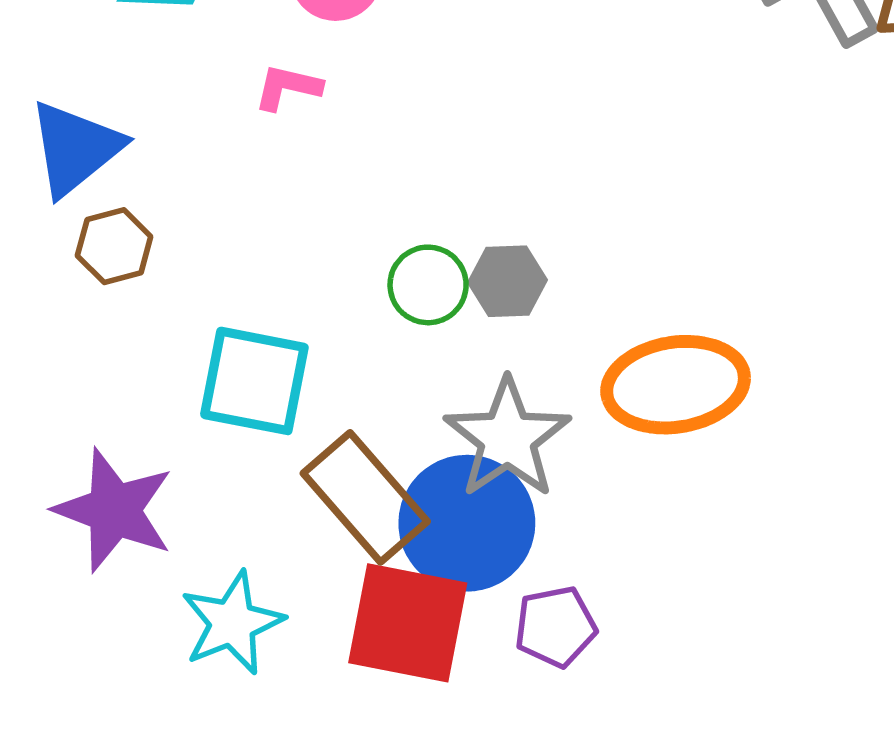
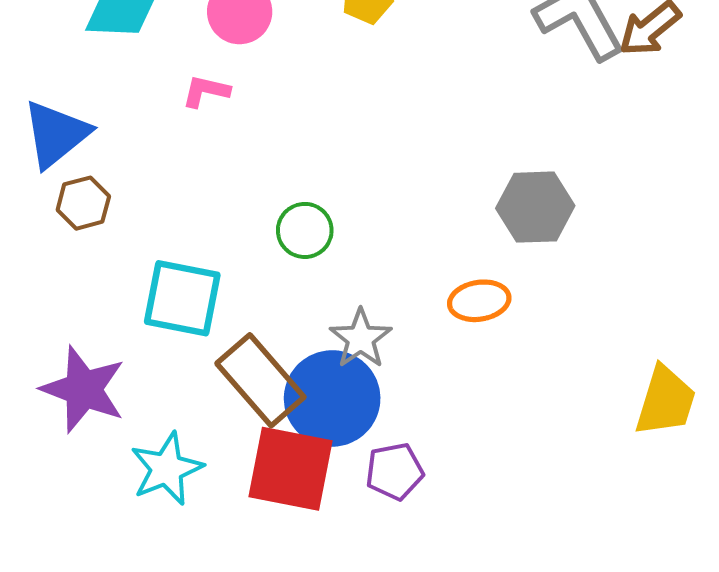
gray hexagon: (507, 281) -> (535, 207), moved, size x1.4
orange ellipse: (676, 385) -> (479, 301), size x0.6
gray star: (507, 438) -> (361, 339), size x0.7

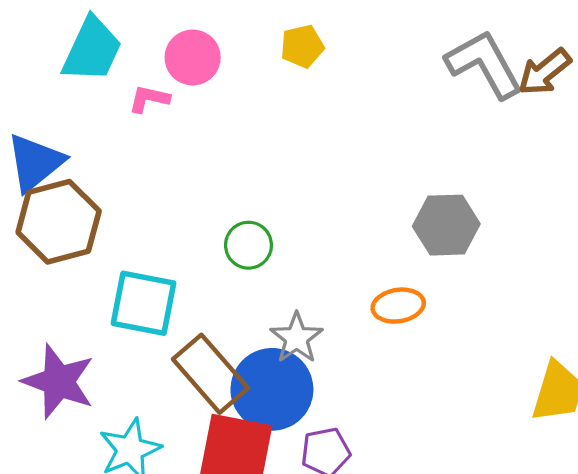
pink L-shape: (206, 91) -> (149, 99), moved
brown hexagon: (83, 203) -> (59, 222), size x1.8

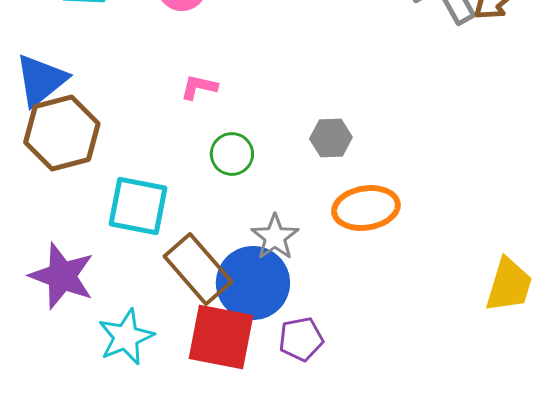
pink L-shape: (149, 99) -> (199, 87), moved
gray hexagon: (446, 225) -> (331, 138), moved, size x0.7
orange ellipse: (398, 306) -> (366, 208), size x1.4

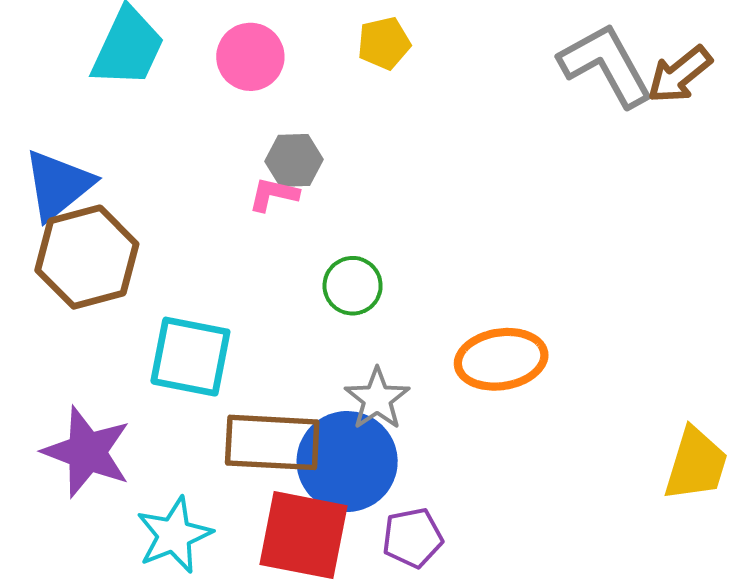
gray hexagon: (331, 138) -> (294, 160), moved
green circle: (232, 154) -> (353, 286), moved
brown rectangle: (198, 269) -> (272, 442), turned -46

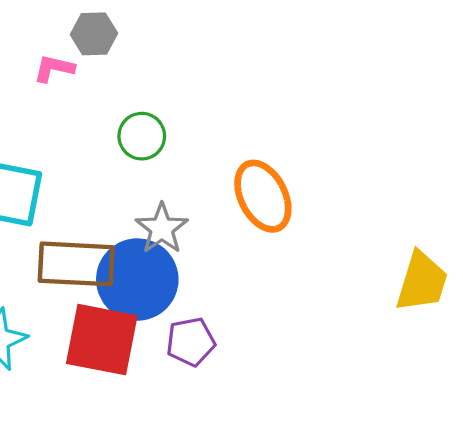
pink L-shape: (274, 194) -> (54, 68), moved
orange ellipse: (501, 359) -> (263, 196), turned 72

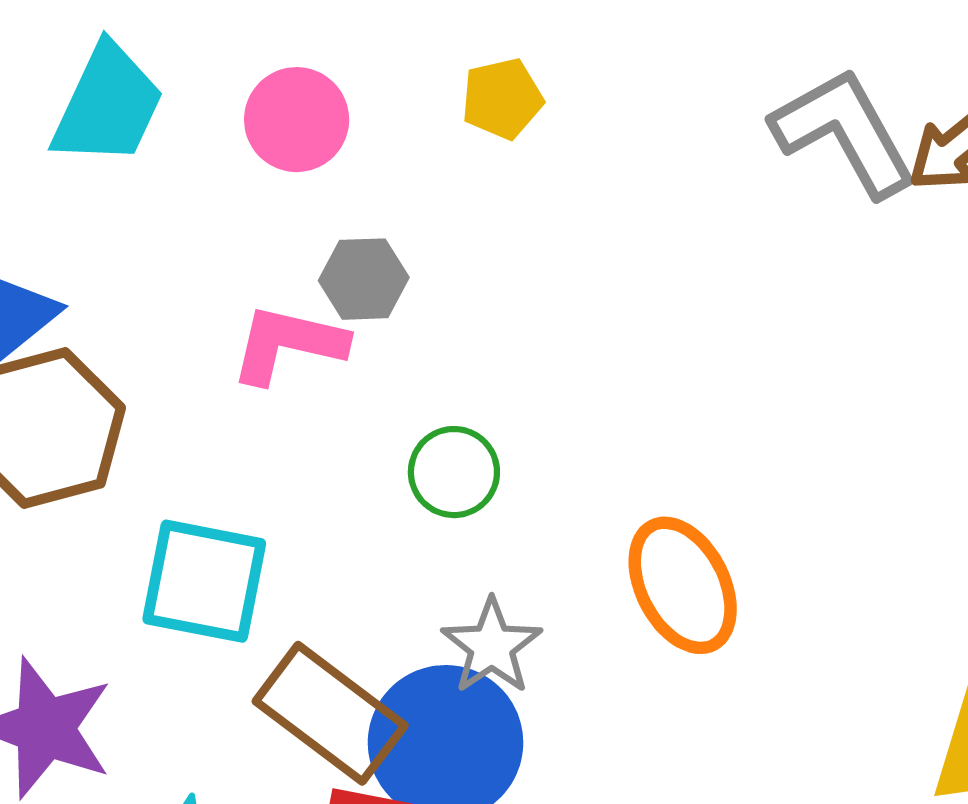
pink L-shape: (54, 68) -> (288, 344), size x1.5
brown rectangle: (76, 264) -> (330, 713), turned 34

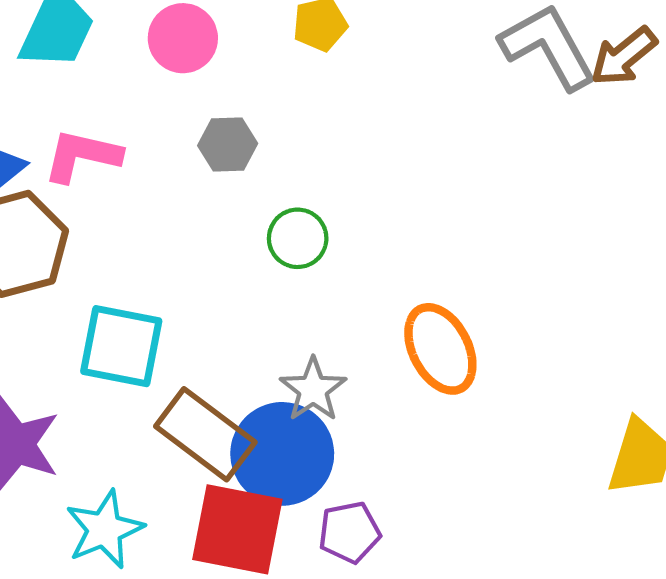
pink L-shape: (288, 344) -> (82, 156), moved
green circle: (454, 472) -> (298, 238), moved

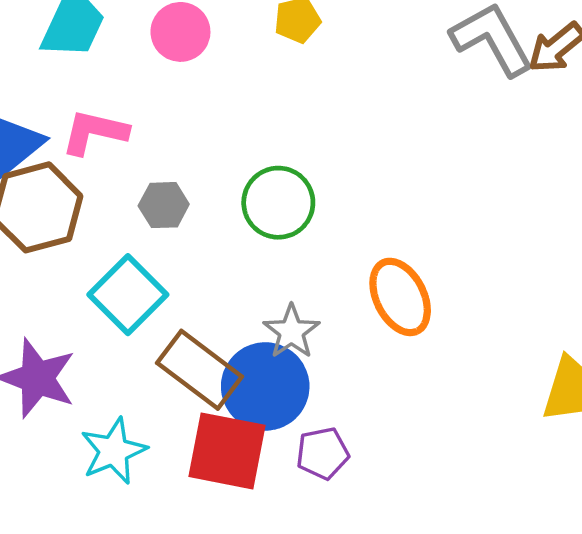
gray hexagon: (228, 145) -> (164, 205), moved
green circle: (298, 238) -> (278, 203), size x1.4
cyan square: (121, 346) -> (128, 295), turned 34

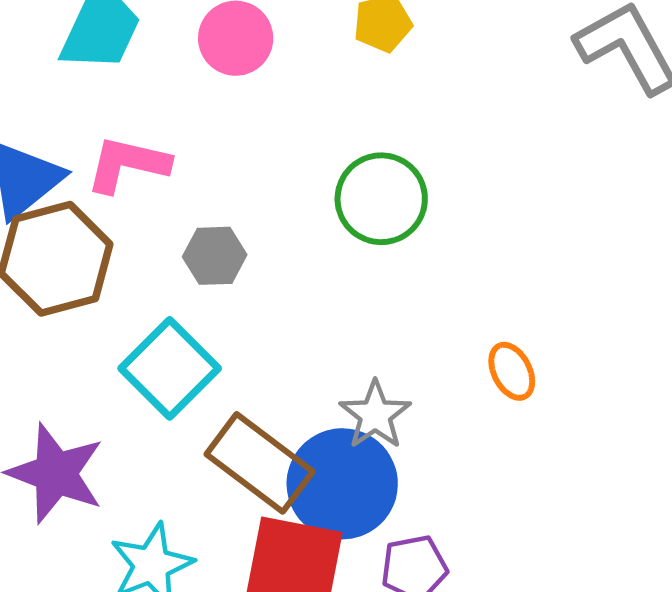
green circle: (278, 203) -> (381, 199), moved
orange ellipse: (400, 297) -> (512, 371), size x0.6

